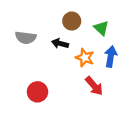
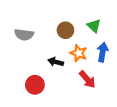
brown circle: (72, 21) -> (65, 30), moved
black arrow: (60, 43) -> (56, 62), moved

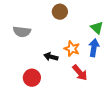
green triangle: (94, 26) -> (97, 28), moved
brown circle: (65, 30) -> (60, 12), moved

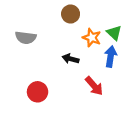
orange star: (72, 49) -> (92, 38), moved
black arrow: (51, 57) -> (71, 59), moved

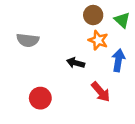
brown circle: (71, 14) -> (93, 15), moved
green triangle: (114, 33) -> (122, 20), moved

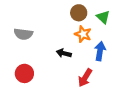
red arrow: (101, 92) -> (85, 78), turned 72
red circle: (40, 98) -> (24, 73), moved

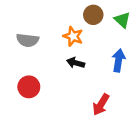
orange star: (83, 34) -> (73, 36), moved
red arrow: (85, 78) -> (101, 105), moved

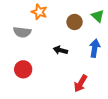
brown circle: (93, 15) -> (75, 22), moved
orange star: (73, 36) -> (39, 12), moved

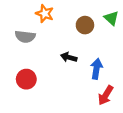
blue arrow: (95, 48) -> (96, 69), moved
red arrow: (81, 83) -> (106, 95), moved

